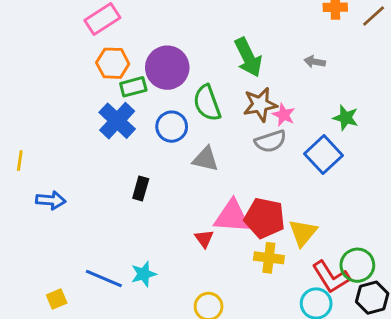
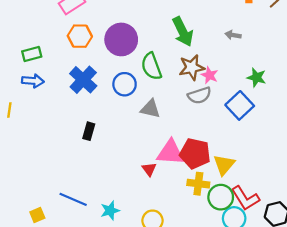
green rectangle: (133, 87) -> (32, 54), moved
black rectangle: (141, 188) -> (89, 131), moved
blue arrow: (51, 200) -> (33, 81), moved
green circle: (357, 265) -> (221, 197), moved
cyan star: (144, 274) -> (110, 211), moved

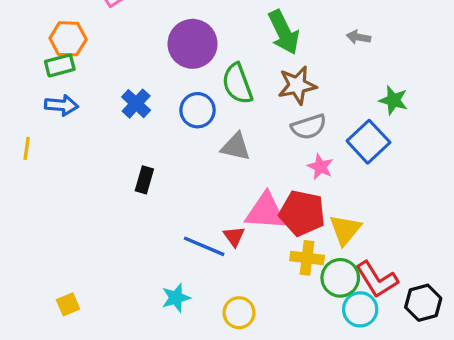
orange hexagon: (80, 36) -> (68, 39), moved
pink star: (210, 75) -> (320, 167), moved
blue cross: (83, 80) -> (136, 104), size x0.7
blue line: (73, 199) -> (204, 246), moved

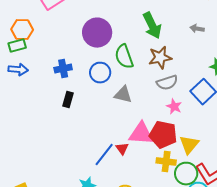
blue cross: (136, 104) -> (63, 69), turned 36
black rectangle: (144, 180) -> (68, 100), moved
blue line: (204, 246) -> (104, 155), turned -75

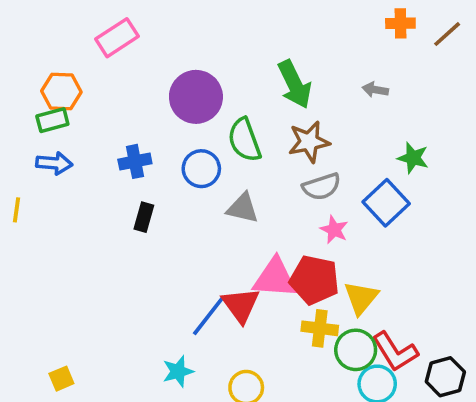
red triangle: (122, 149) -> (241, 305), size x1.6

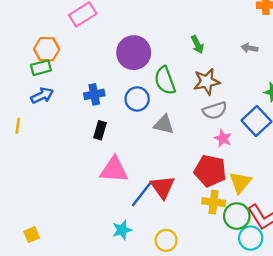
green arrow: (295, 84) -> (197, 45), size x0.6
blue arrow: (54, 163) -> (42, 96), turned -30
pink triangle: (275, 278) -> (114, 170), moved
yellow square: (61, 379) -> (32, 235), moved

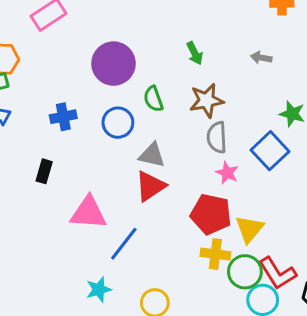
green semicircle: (165, 80) -> (153, 99), size x0.7
gray semicircle: (215, 111) -> (217, 137), turned 105
black rectangle: (100, 130) -> (44, 171), moved
red triangle: (163, 187) -> (150, 186), moved, turned 32

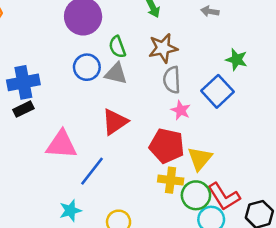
blue cross: (63, 117) -> (23, 82), moved, size x1.4
gray triangle: (152, 155) -> (116, 74), moved
black rectangle: (44, 171) -> (23, 109), turned 48

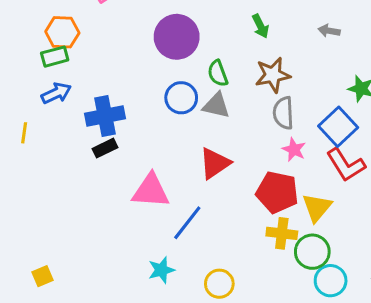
red L-shape: (224, 197) -> (346, 165), moved

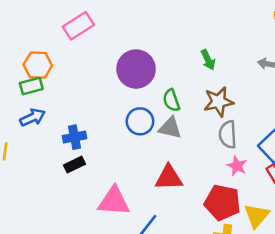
blue cross: (105, 116) -> (74, 137), size x0.7
red triangle: (215, 163) -> (169, 178), turned 32

